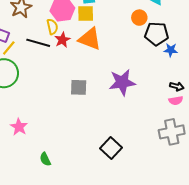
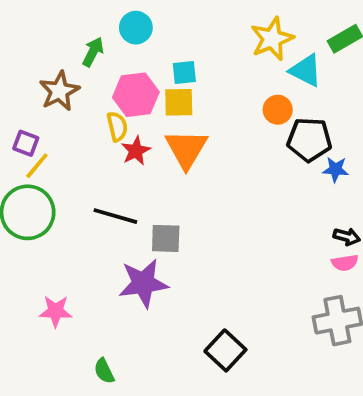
orange triangle: (90, 39) -> (186, 149), turned 40
black line: (38, 43) -> (115, 216), moved
purple star: (122, 82) -> (143, 283), moved
pink star: (19, 127) -> (56, 311), turned -30

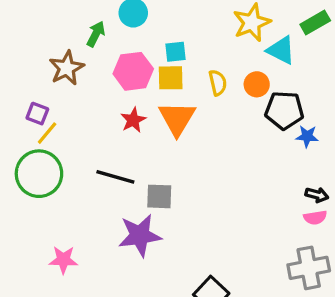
yellow semicircle: (117, 127) -> (218, 83), moved

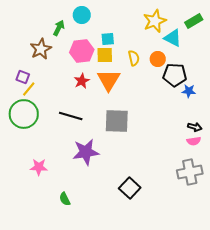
gray square: (159, 196) -> (117, 121), moved, size x1.5

